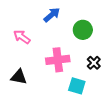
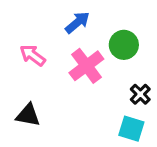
pink cross: (58, 60) -> (86, 66), moved, turned -30
cyan square: (77, 86) -> (131, 129), moved

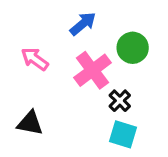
black cross: (140, 94) -> (120, 101), moved
cyan square: (131, 129) -> (123, 134), moved

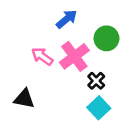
pink arrow: (35, 59) -> (42, 56), moved
cyan square: (123, 134) -> (99, 108), turned 30

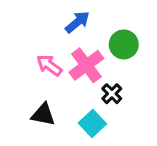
black triangle: (24, 99) -> (43, 115), moved
cyan square: (99, 108) -> (92, 123), moved

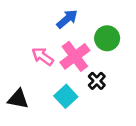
black triangle: (43, 115) -> (18, 99), moved
cyan square: (92, 123) -> (66, 96), moved

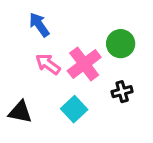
blue arrow: (67, 19) -> (39, 25), moved, turned -85
black cross: (97, 81) -> (122, 92), moved, turned 30

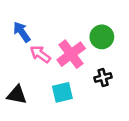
blue arrow: (39, 25) -> (22, 32), moved
cyan square: (74, 109) -> (62, 92), turned 30

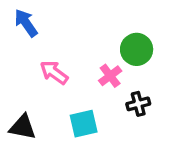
blue arrow: (22, 32) -> (26, 23), moved
pink cross: (71, 54) -> (110, 76), moved, size x0.6

